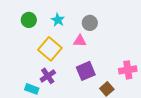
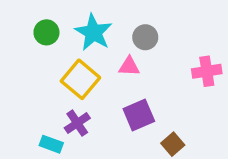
cyan star: (58, 20) -> (93, 32), size x1.6
pink cross: (128, 70) -> (207, 71), moved

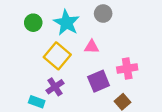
gray circle: (145, 37) -> (103, 14), moved
pink cross: (207, 71) -> (127, 68), moved

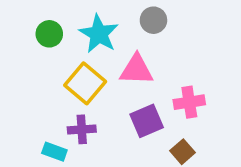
pink triangle: (92, 47) -> (136, 70), size x1.5
purple cross: (55, 87) -> (82, 129), turned 30

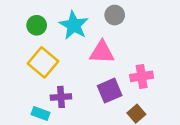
yellow square: (85, 83) -> (43, 62), moved

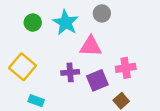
yellow square: (43, 62) -> (23, 67), moved
purple cross: (61, 97) -> (70, 72), moved

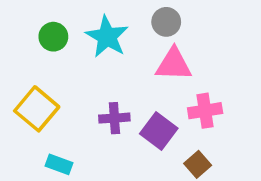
pink triangle: (91, 46) -> (174, 64), moved
purple square: (97, 80) -> (159, 131), turned -30

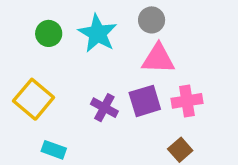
purple cross: (114, 118) -> (104, 108), turned 32
purple square: (159, 131) -> (145, 101), moved, turned 36

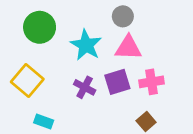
green circle: (49, 33) -> (40, 27), size x1.5
cyan star: (98, 33) -> (86, 45), moved

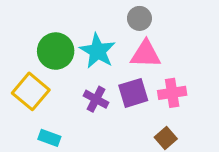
green circle: (40, 27) -> (56, 51), moved

